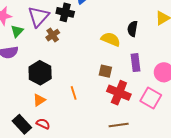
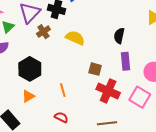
black semicircle: (133, 29) -> (119, 36), moved
yellow semicircle: (111, 39) -> (75, 38), moved
red semicircle: (43, 124) -> (61, 117), moved

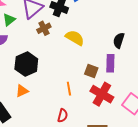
purple rectangle: (125, 61) -> (110, 63), moved
orange line: (63, 90) -> (69, 89), moved
red semicircle: (61, 117) -> (63, 116), moved, turned 72

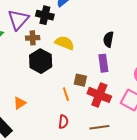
brown cross: (44, 28) -> (33, 38), turned 32
black hexagon: (26, 64) -> (41, 61), moved
brown square: (91, 71) -> (80, 80), moved

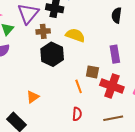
black semicircle: (108, 39) -> (117, 15), moved

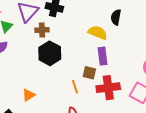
yellow semicircle: (75, 35) -> (98, 32), moved
purple rectangle: (115, 54) -> (102, 56), moved
red cross: (112, 86) -> (108, 88), turned -30

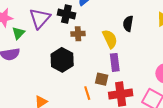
brown cross: (42, 30) -> (78, 34), moved
yellow semicircle: (98, 32) -> (110, 39), turned 42

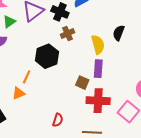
brown cross: (78, 34) -> (67, 33), turned -32
orange line: (87, 93) -> (27, 77), moved, turned 32

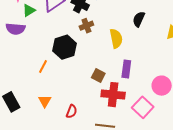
black semicircle: (119, 33) -> (139, 19), moved
purple rectangle: (98, 69) -> (126, 69), moved
orange triangle: (18, 93) -> (45, 101), moved, turned -40

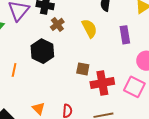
orange line: (43, 67) -> (14, 70), moved
purple rectangle: (126, 69) -> (125, 35), moved

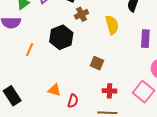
red cross: (102, 83) -> (110, 91), moved, size x0.6
orange triangle: (39, 109) -> (54, 90), moved, turned -40

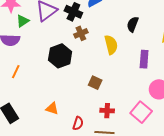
orange line: (30, 50) -> (16, 72), moved
red semicircle: (73, 101) -> (78, 123), moved

